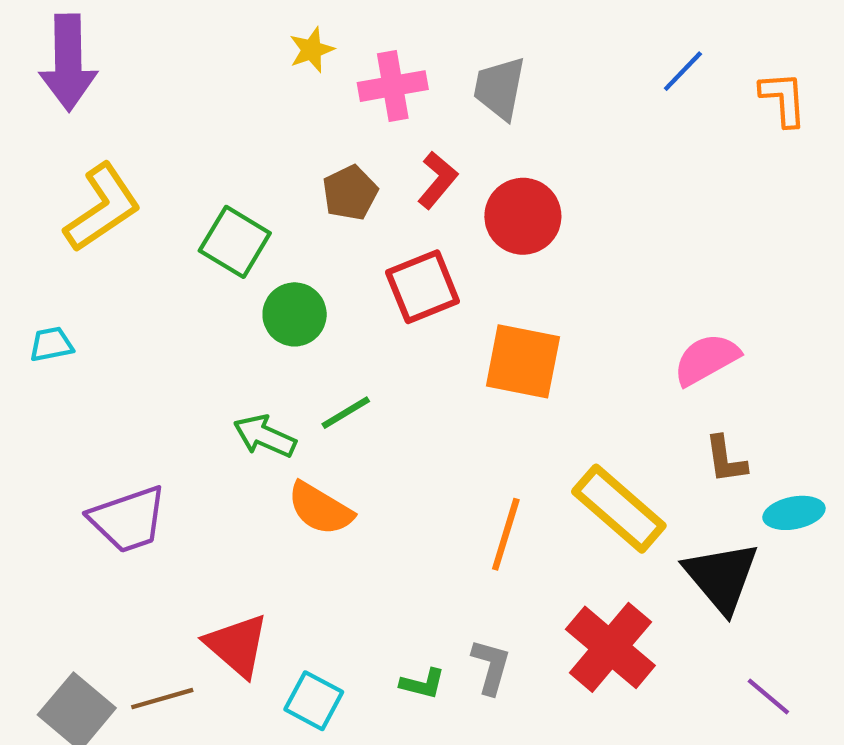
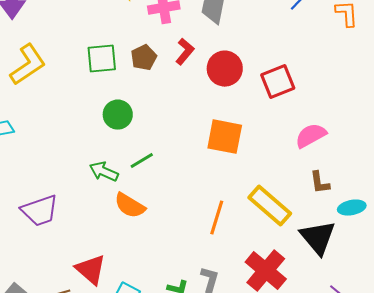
green square: (235, 242) -> (102, 59), moved, turned -36
red square: (423, 287) -> (278, 82), moved

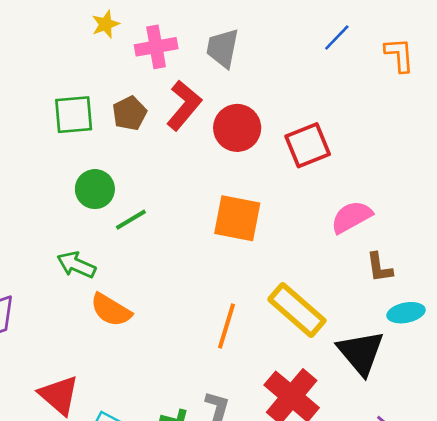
red L-shape: (185, 52) -> (184, 105), size x1.4
green line: (142, 161) -> (131, 220), moved
brown L-shape: (320, 183) -> (379, 267), moved

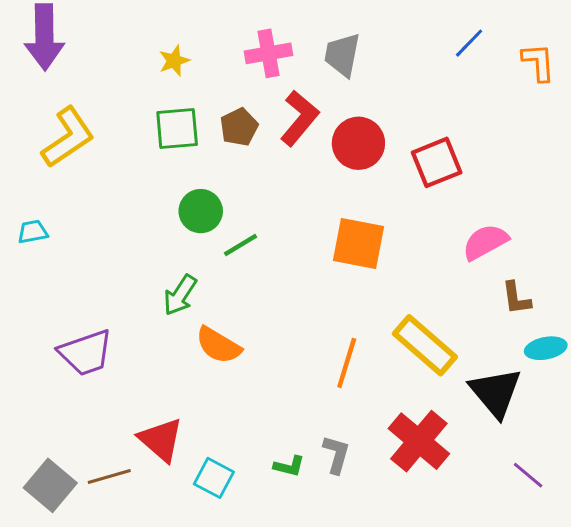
yellow star: (106, 24) -> (174, 61), moved
green arrow: (76, 265) -> (180, 295), turned -81

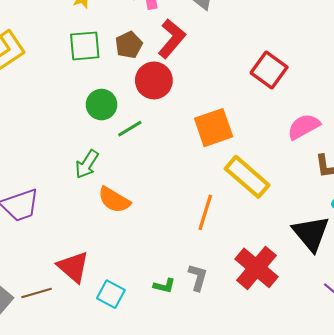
red circle: (358, 143) -> (154, 80), moved
red square: (437, 162) -> (269, 70), turned -32
orange square: (358, 244) -> (214, 128), turned -30
yellow rectangle: (425, 345) -> (247, 177), moved

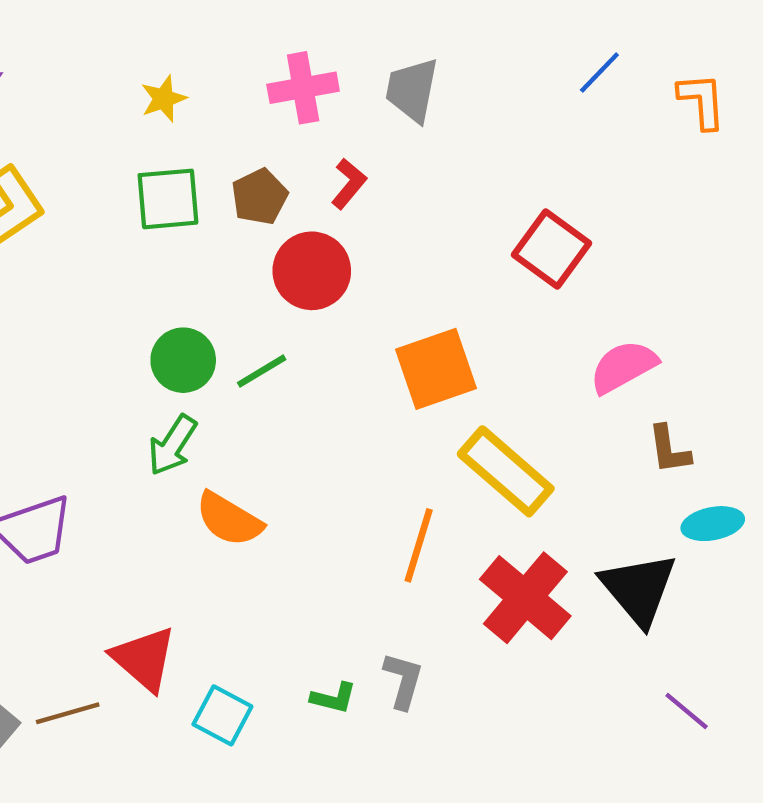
red L-shape: (172, 39) -> (349, 184), size x0.6
green circle: (102, 105) -> (183, 360), moved
red cross: (257, 268) -> (525, 598), moved

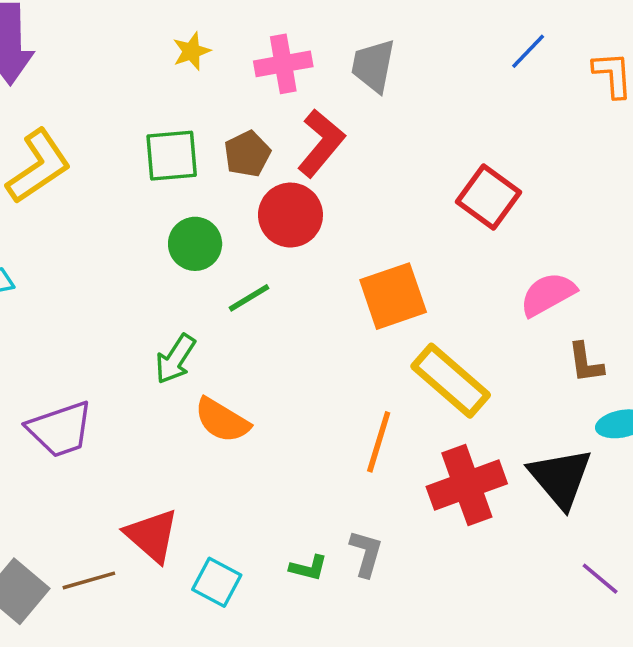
yellow star: (164, 99) -> (191, 51), moved
red L-shape: (349, 184) -> (321, 143), size x1.6
green circle: (183, 360) -> (195, 244), moved
red cross: (525, 598) -> (467, 485), turned 30

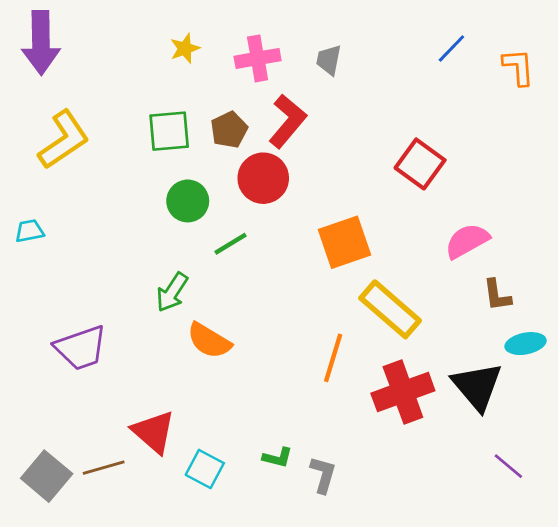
gray trapezoid: (373, 66) -> (329, 60), size x0.7
gray L-shape: (366, 553) -> (323, 475), moved

